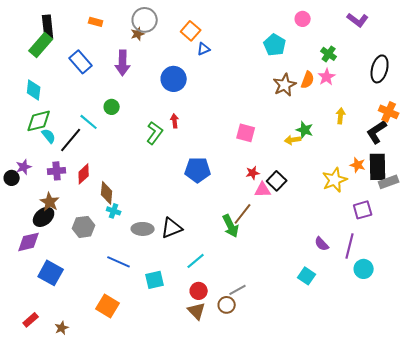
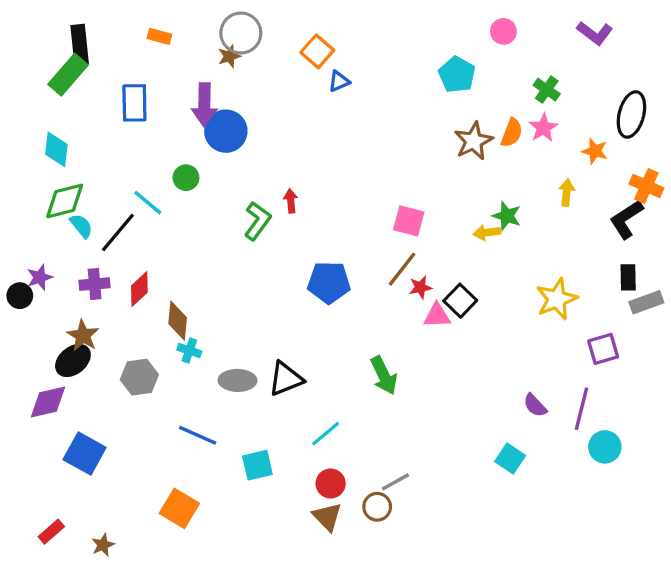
blue rectangle: (81, 62) -> (134, 103), turned 40
blue circle: (174, 79) -> (226, 131), moved
orange star: (358, 165) -> (595, 151), moved
black rectangle: (378, 167) -> (628, 277), size x0.6
brown line: (243, 214) -> (402, 269), moved

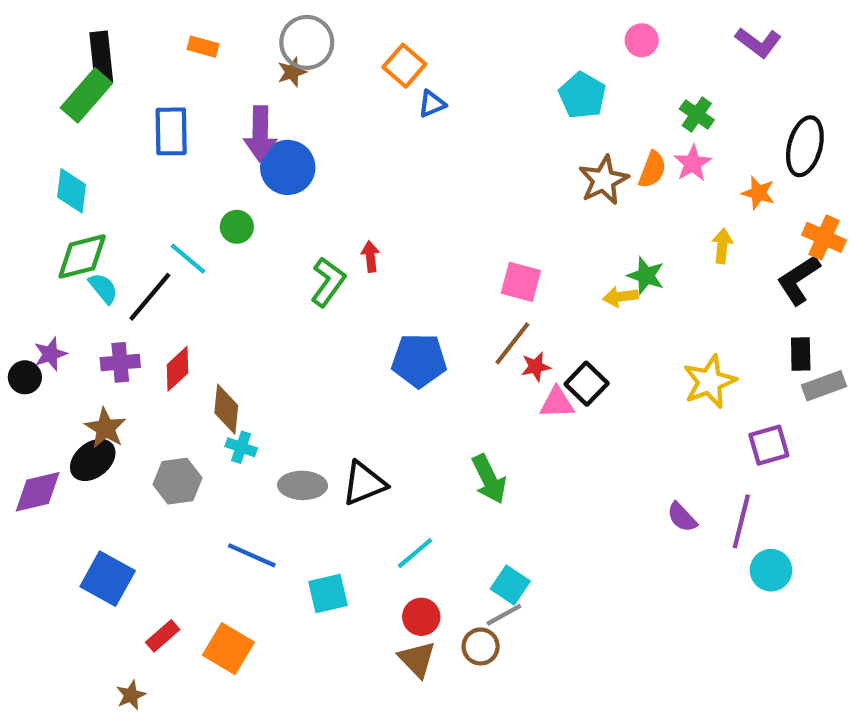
purple diamond: (48, 402) -> (38, 492), moved
cyan square: (510, 459) -> (510, 585), moved
red rectangle: (51, 532) -> (163, 636), moved

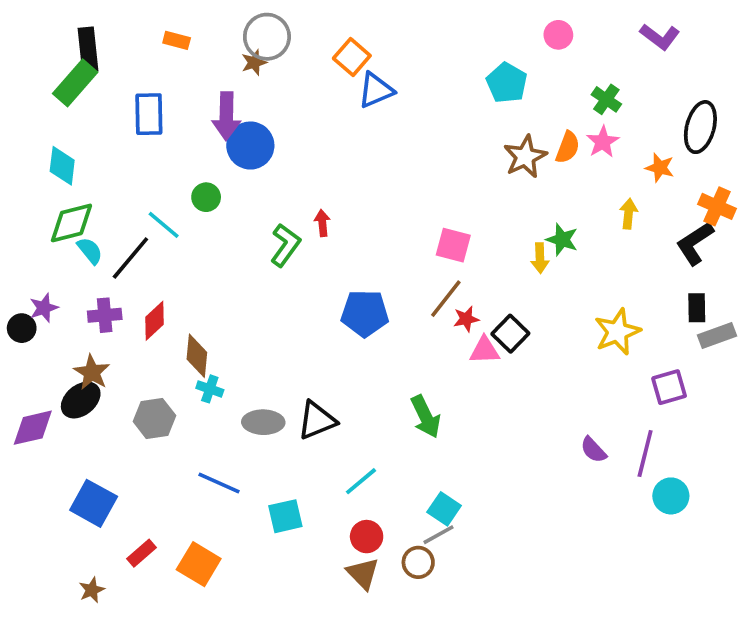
blue triangle: (432, 104) -> (376, 90), size x1.5
yellow arrow: (620, 297) -> (540, 258), turned -84
brown star: (131, 695) -> (92, 590), moved

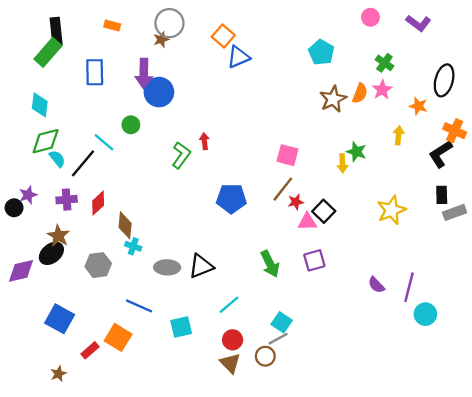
pink circle: (558, 35) -> (370, 17), moved
purple square: (669, 387) -> (314, 260), moved
orange square: (199, 564) -> (118, 337), moved

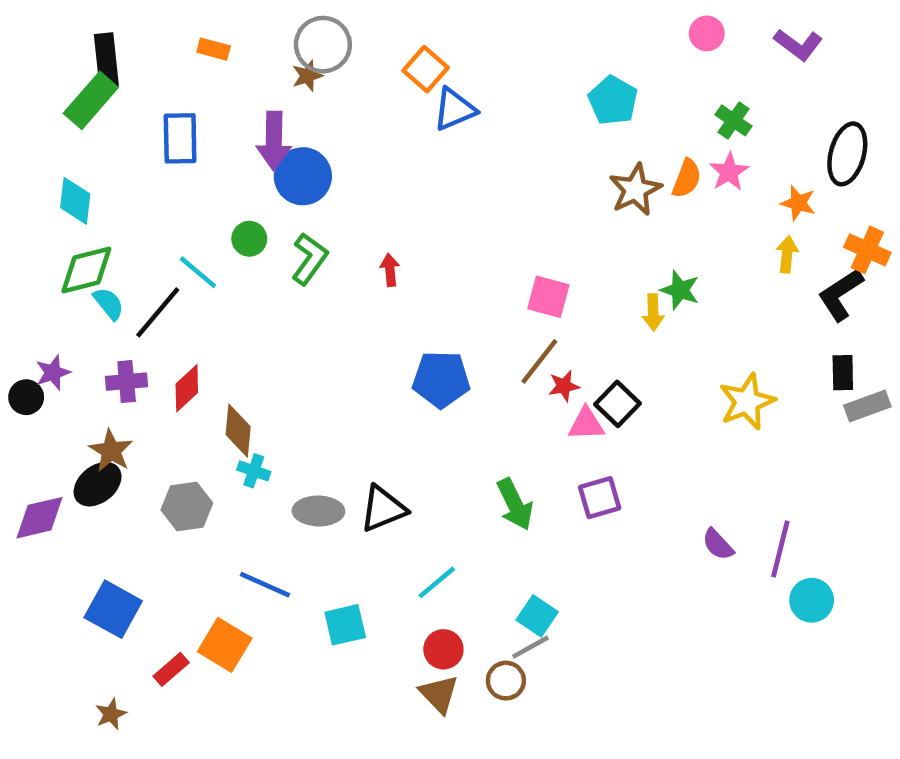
yellow arrow: (398, 135) -> (787, 254), moved
green L-shape: (181, 155) -> (310, 259), moved

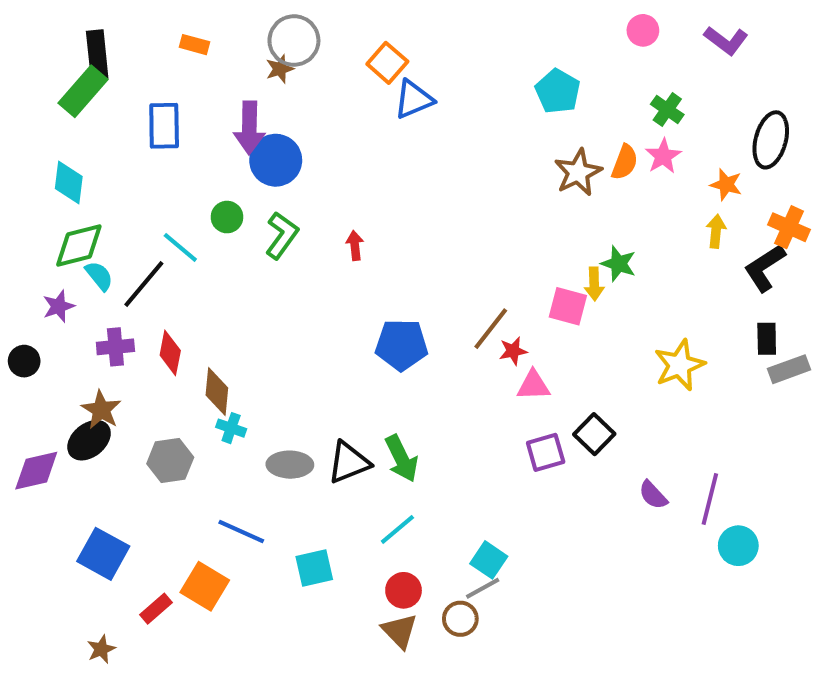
pink square: (548, 297) -> (568, 306), moved
purple star: (53, 373) -> (59, 306), moved
red diamond: (187, 388) -> (170, 353), turned -36
black square: (617, 404) -> (594, 434), moved
green arrow: (515, 504) -> (401, 458), moved

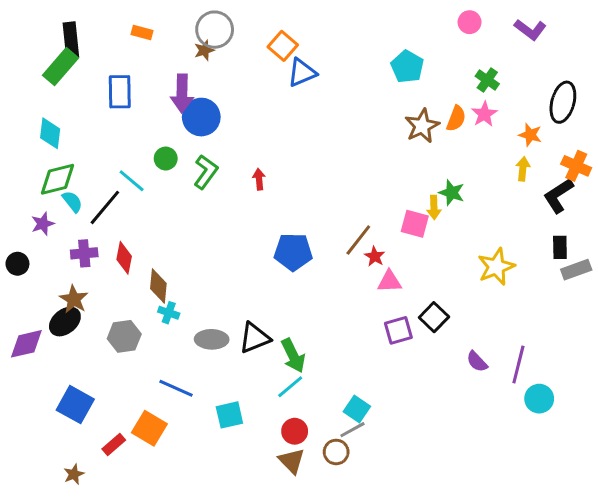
red star: (513, 351) -> (375, 256), turned -30
green arrow: (401, 458) -> (293, 356), moved

